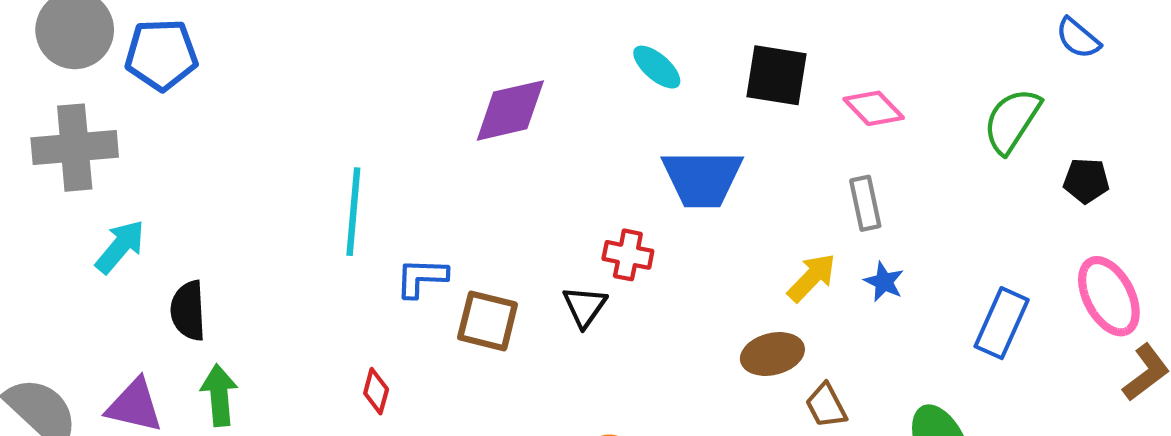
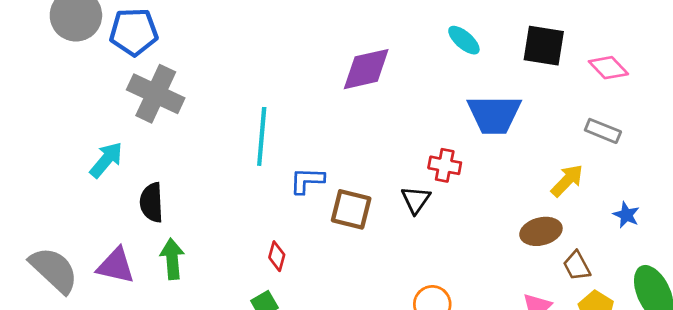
gray cross: (75, 148) -> (156, 94), moved, turned 30
gray rectangle: (865, 203) -> (603, 131), turned -56
blue star: (884, 282) -> (626, 215), moved

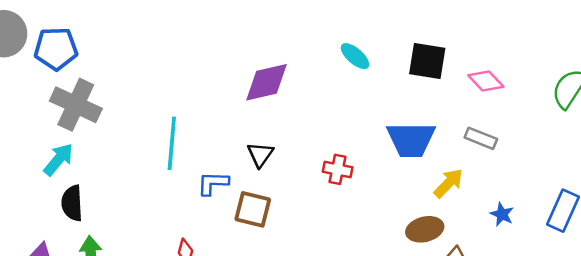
blue trapezoid: (494, 114) -> (411, 140), moved
cyan arrow: (106, 160) -> (58, 160), moved
black triangle: (416, 200) -> (260, 155), moved

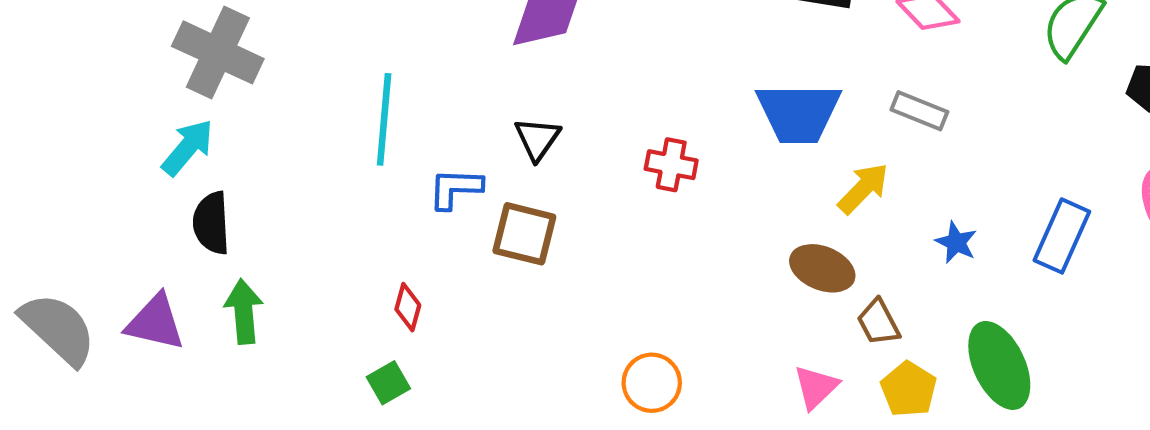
brown ellipse: (425, 229) -> (822, 268), turned 36

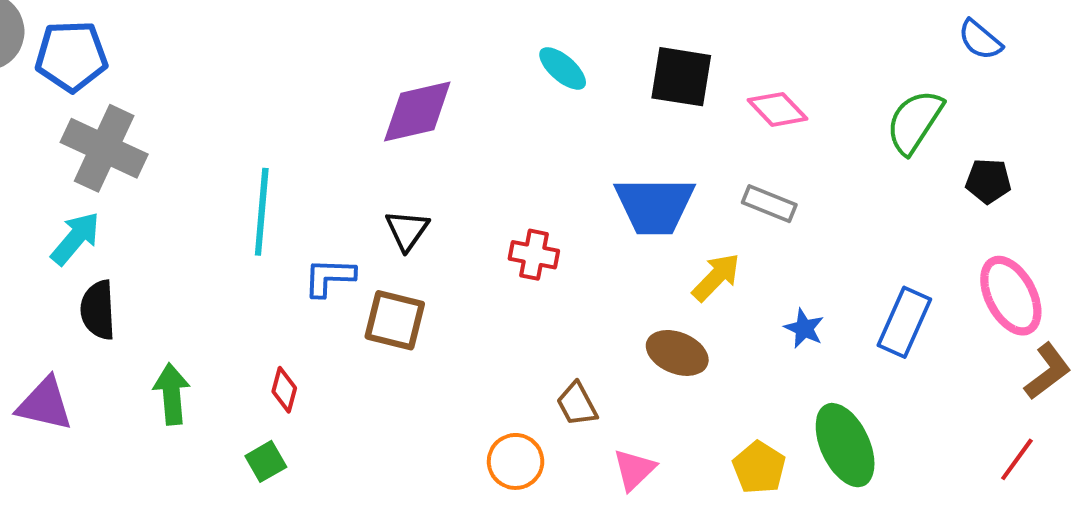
green arrow: (244, 311) -> (172, 394), moved
brown trapezoid: (878, 322) -> (577, 404), moved
pink triangle: (816, 387) -> (634, 470), moved

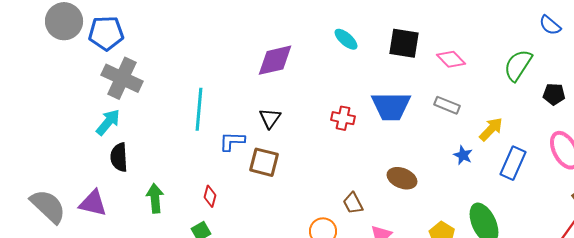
red cross: (534, 255) -> (343, 118), moved
yellow arrow: (716, 277) -> (491, 129), moved
blue star: (804, 328) -> (463, 155), moved

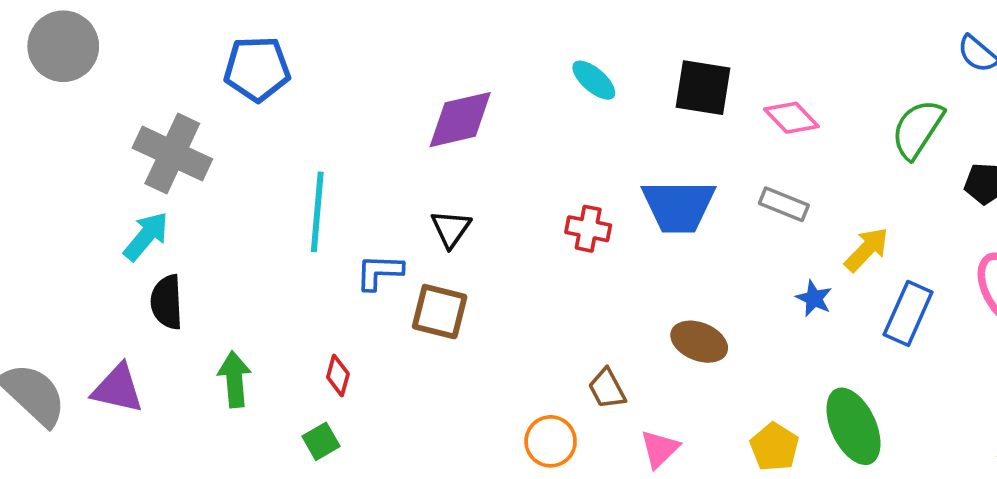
blue pentagon: (106, 33) -> (257, 69), moved

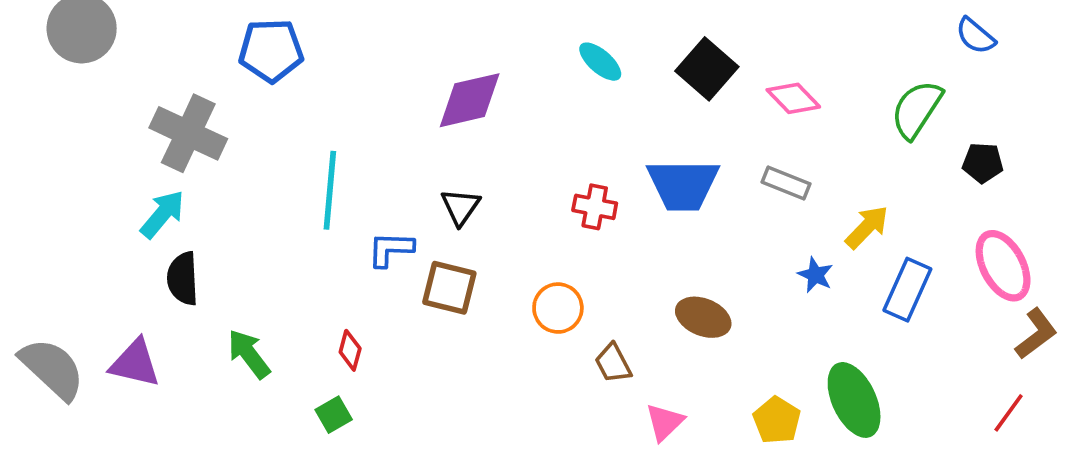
black square: (703, 88) -> (707, 69), turned 32
green arrow: (234, 379) -> (249, 354), turned -32
orange circle: (551, 441) -> (558, 308), moved

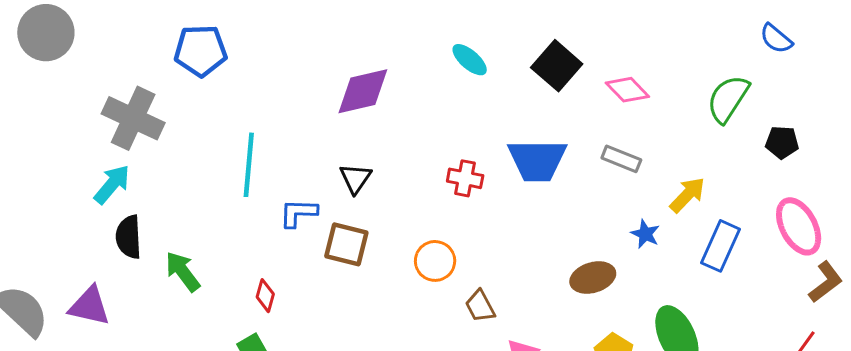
brown ellipse: (703, 317) -> (593, 278), moved, turned -39
green arrow: (249, 354) -> (183, 271), moved

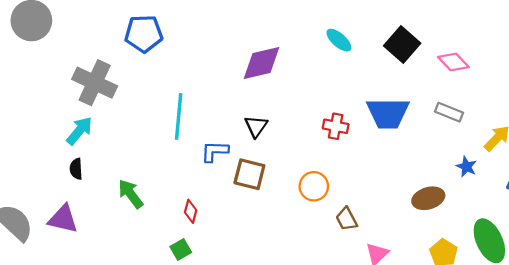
black semicircle: (129, 237) -> (76, 169), moved, size x0.7

